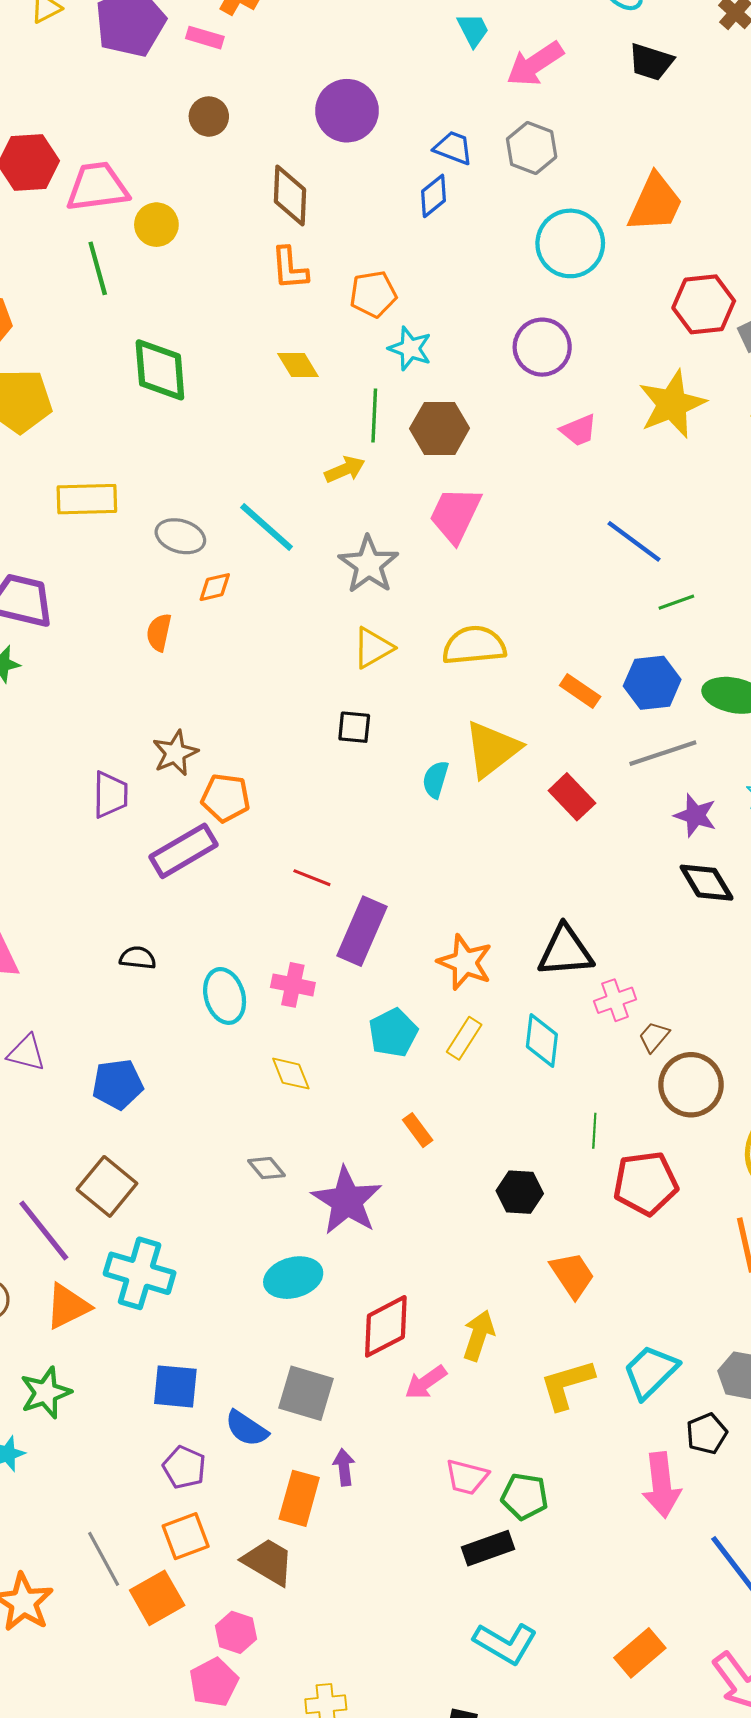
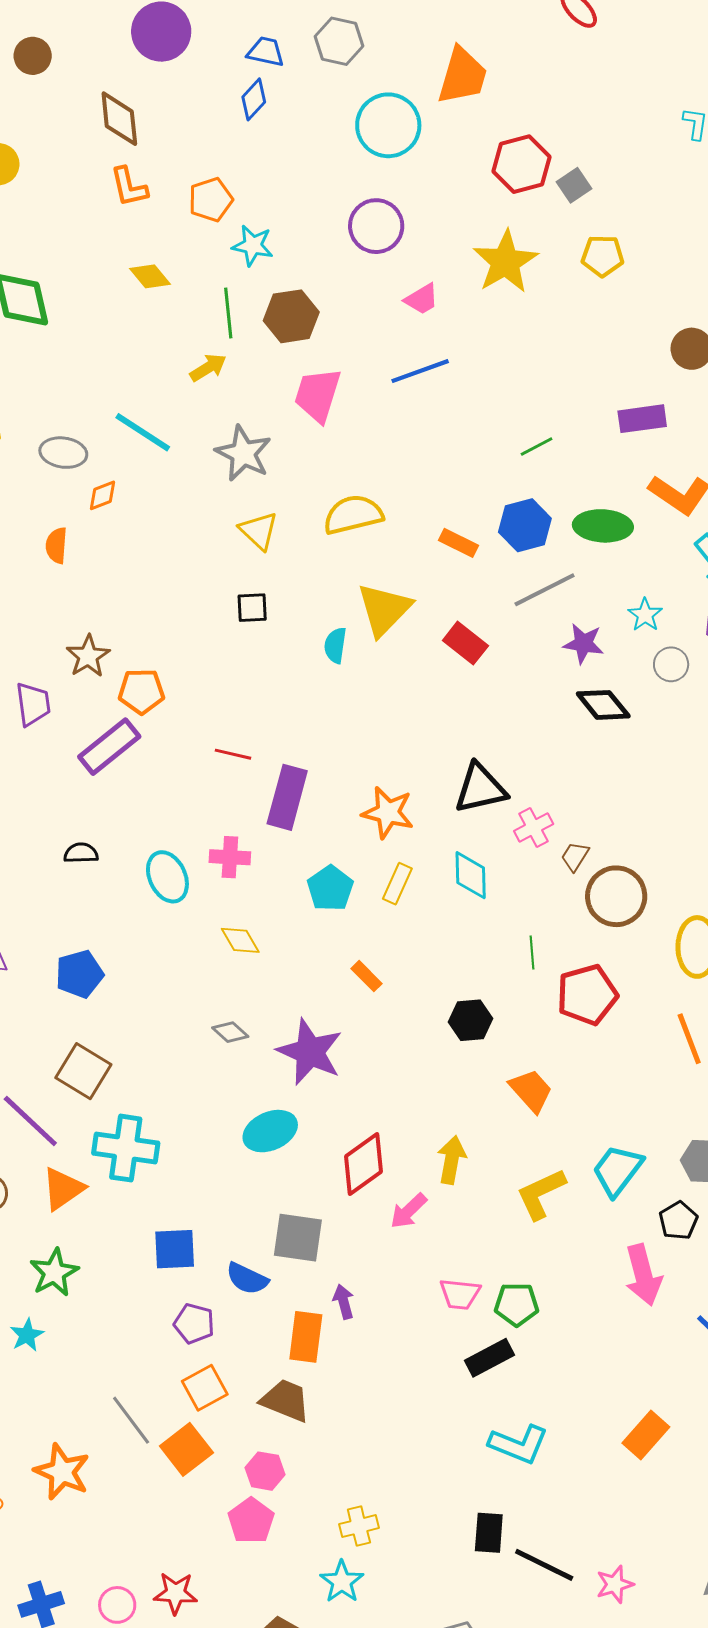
blue line: (634, 541) -> (420, 371), moved, turned -48
yellow triangle: (373, 648) -> (259, 531), turned -39

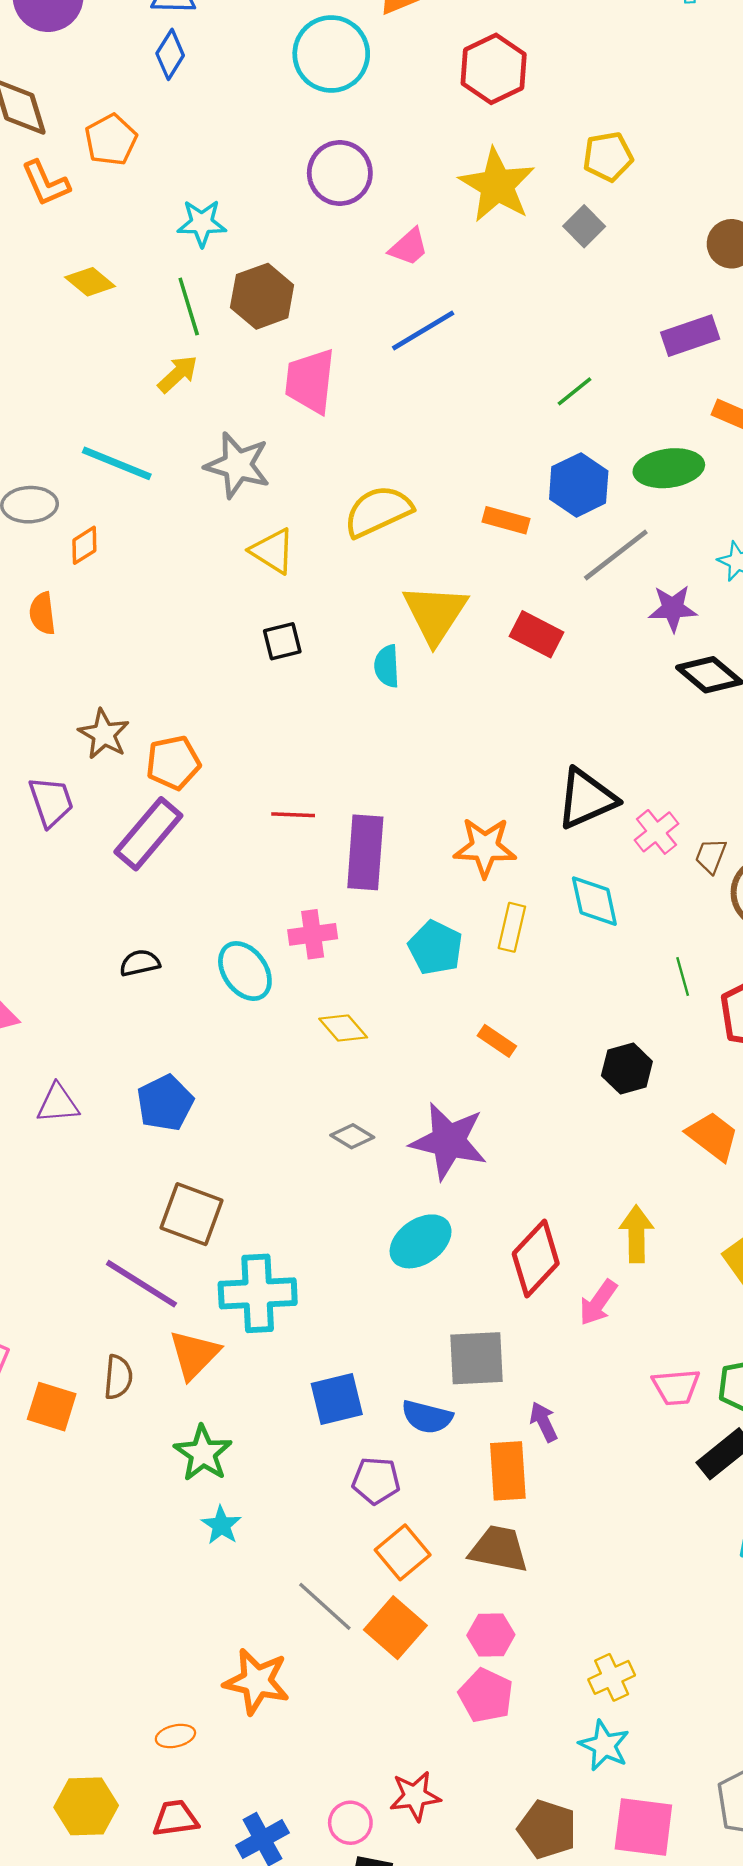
gray square: (574, 185) -> (584, 226), moved
orange pentagon: (211, 200) -> (111, 140), moved
cyan star: (27, 1335) -> (221, 1525), moved

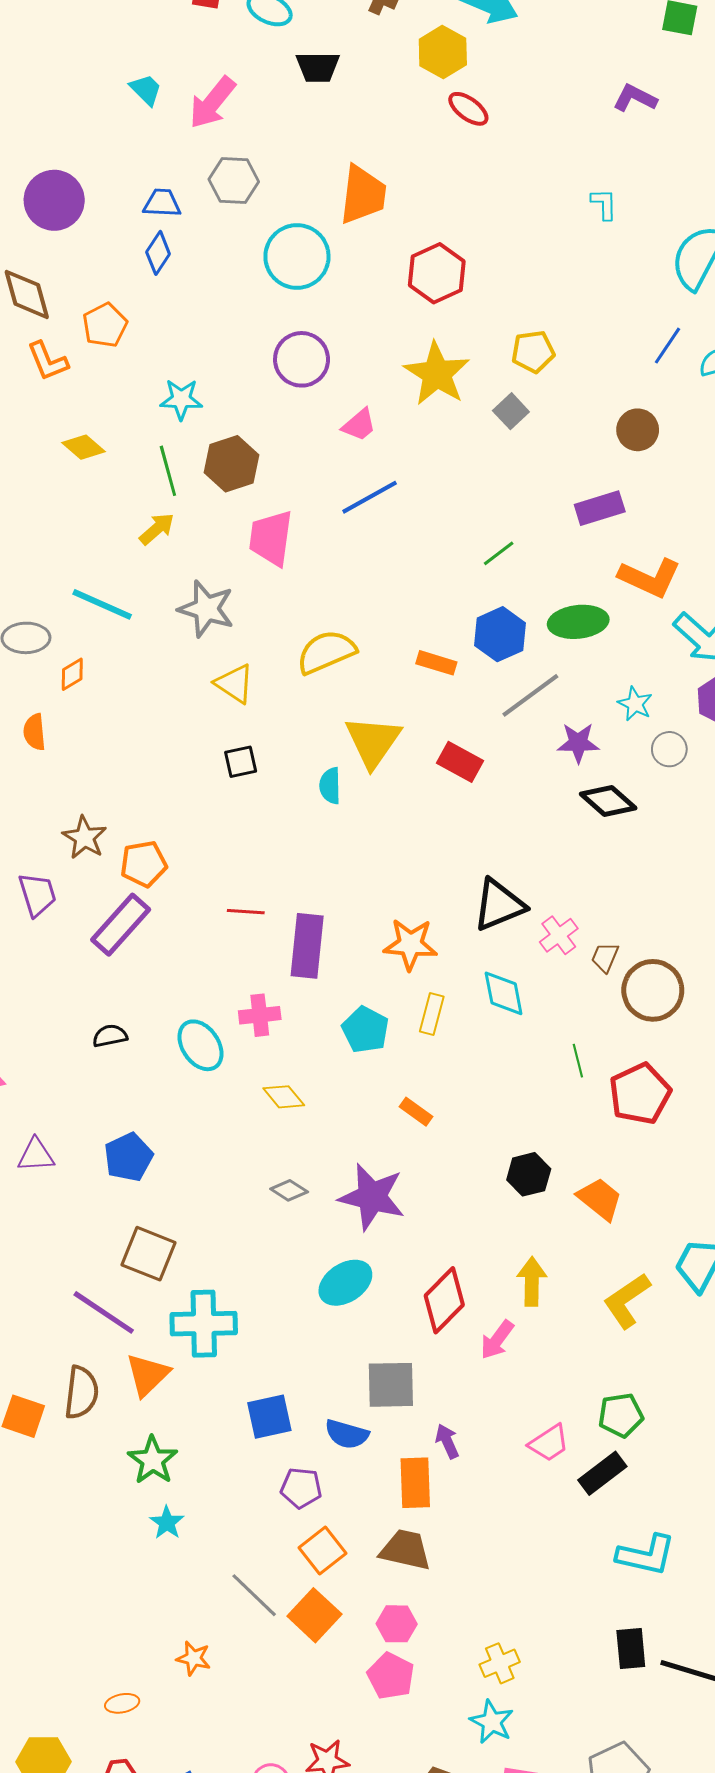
black hexagon: (627, 1069) -> (529, 1174), moved
brown semicircle: (118, 1377) -> (81, 1392), size x1.4
pink trapezoid: (676, 1387) -> (549, 1443), moved, turned -30
orange star: (257, 1681) -> (194, 1658), size x0.6

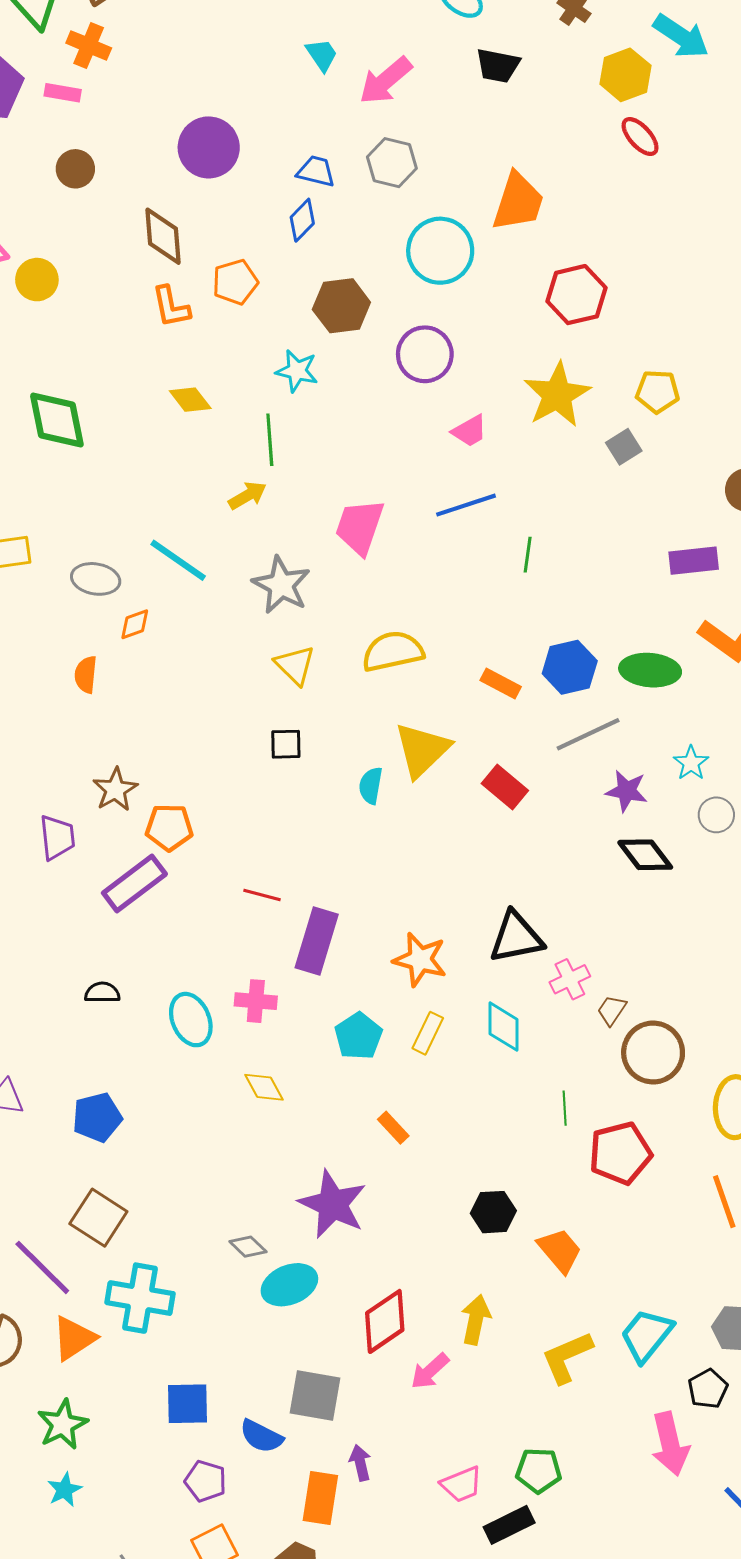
brown hexagon: (232, 464) -> (341, 306), moved
green line: (499, 553) -> (528, 555), moved, turned -56
gray diamond: (289, 1190) -> (248, 1247), moved

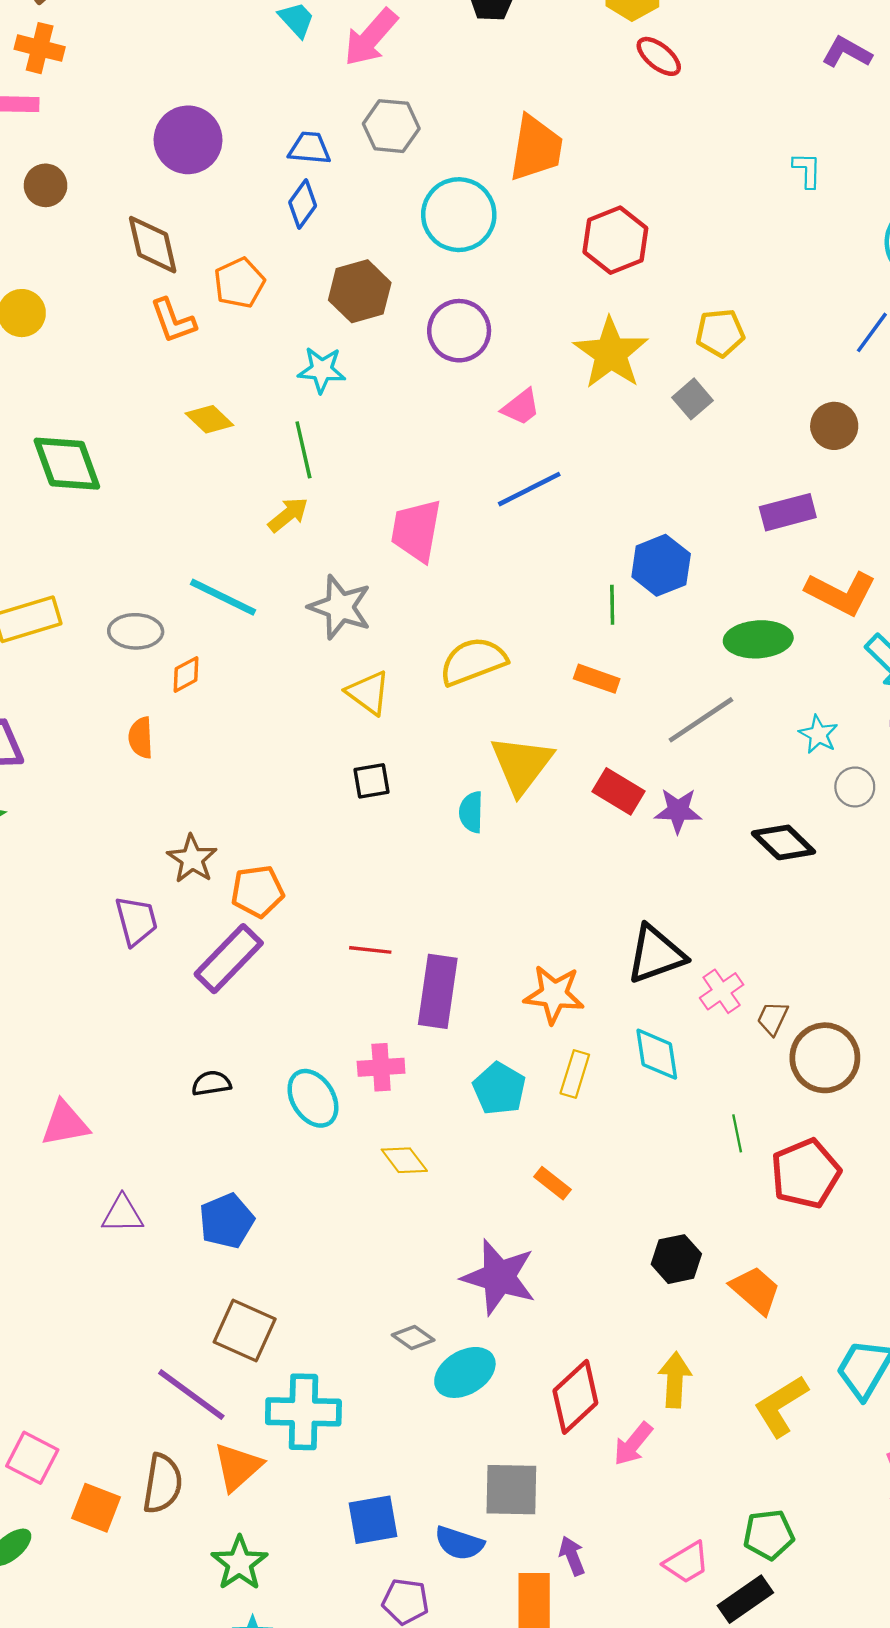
green line: (528, 555) -> (612, 605), moved
blue hexagon: (570, 667) -> (661, 565), moved
purple star: (627, 791) -> (678, 811), moved

